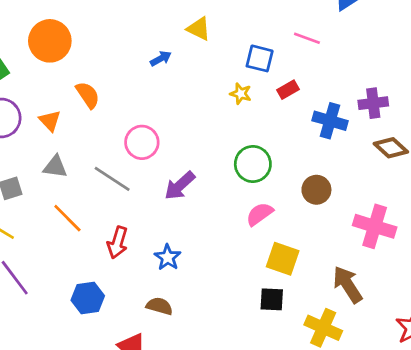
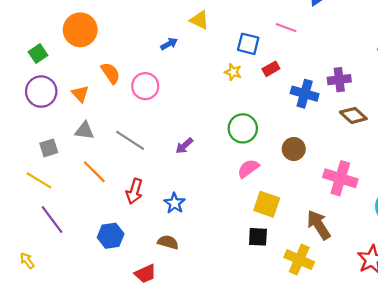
pink circle: (142, 142) -> (145, 86), moved
purple arrow: (180, 186) -> (184, 146), size x0.7

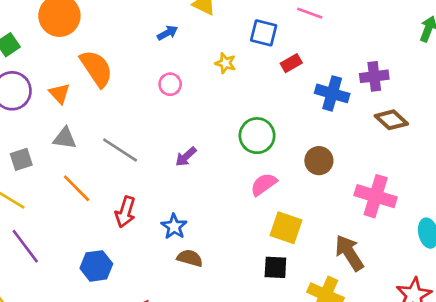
yellow star: (233, 72) -> (225, 63), moved
orange semicircle: (111, 73) -> (96, 68), size x1.4
pink circle: (145, 86) -> (170, 84), moved, size x0.7
brown semicircle: (168, 242) -> (190, 258), moved

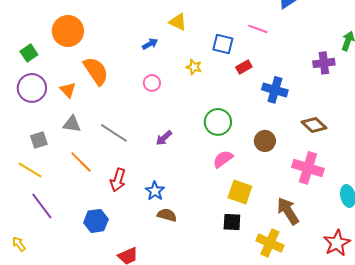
purple cross: (374, 76) -> (324, 63), moved
brown diamond: (391, 120) -> (314, 125), moved

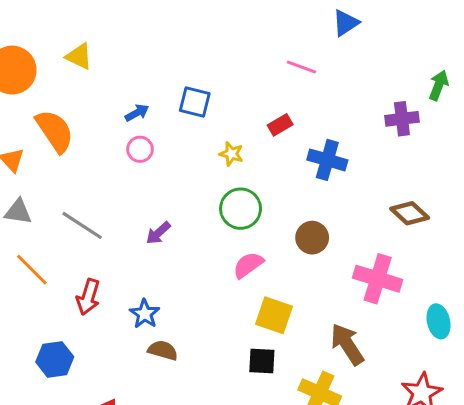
yellow triangle: (178, 22) -> (79, 56), moved
blue arrow: (150, 44) -> (137, 113), moved
blue square: (223, 44) -> (195, 102), moved
yellow star: (194, 67) -> (231, 154), moved
brown diamond: (314, 125) -> (410, 213), moved

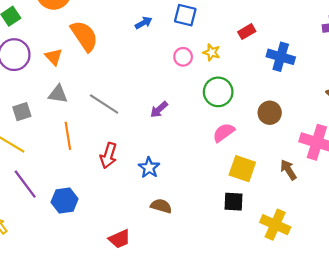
pink circle: (140, 149) -> (183, 57), moved
orange line: (32, 270) -> (68, 136), turned 36
brown arrow: (347, 344) -> (288, 170), moved, size x0.7
brown semicircle: (163, 350) -> (161, 206), moved
blue hexagon: (55, 359) -> (65, 200), moved

